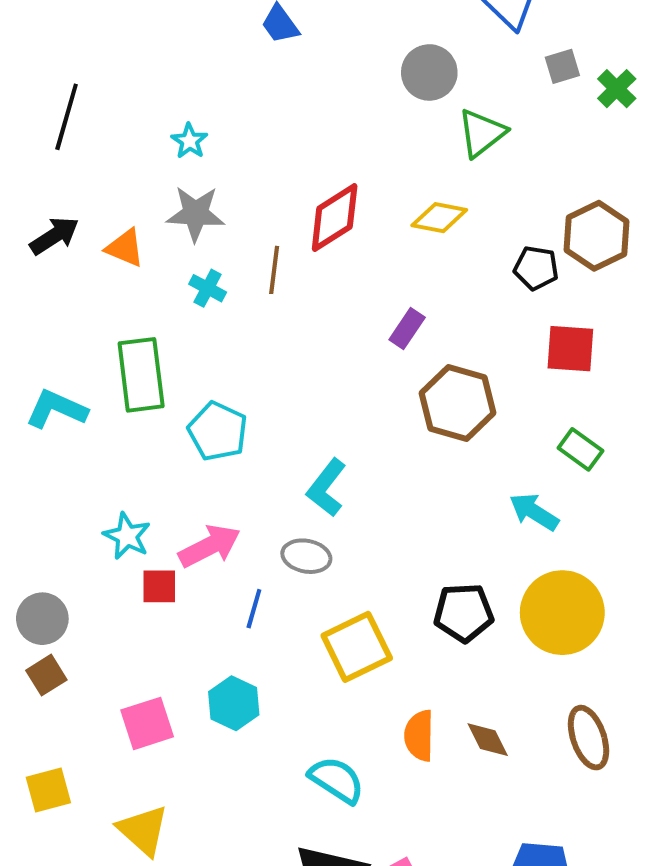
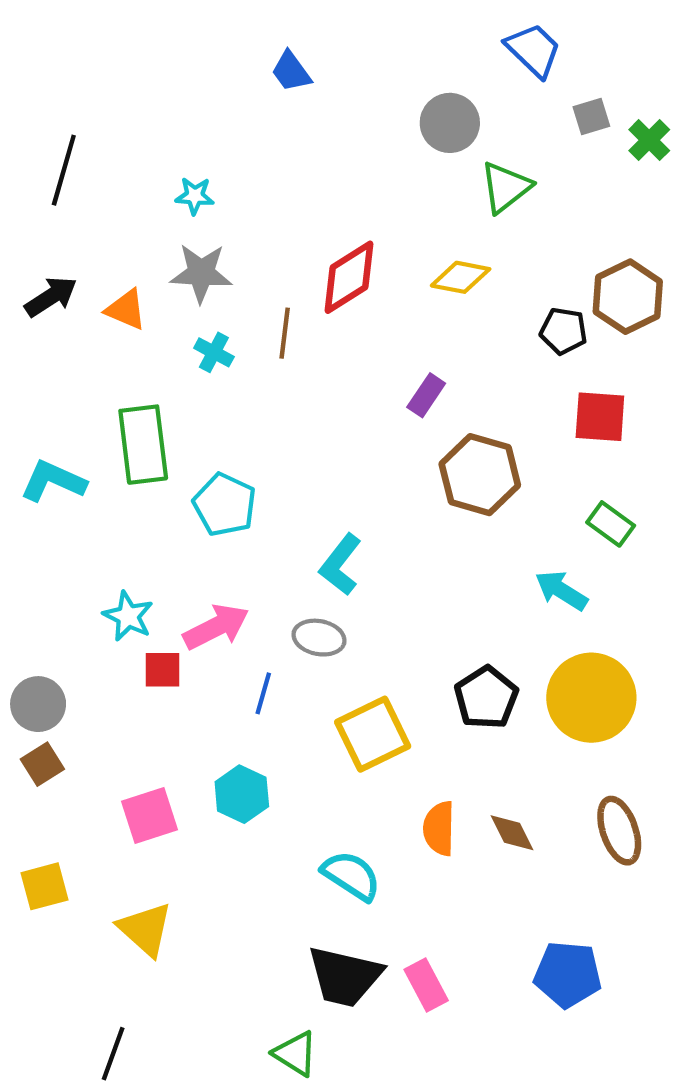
cyan star: (189, 141) -> (195, 196), turned -30
black pentagon: (464, 613) -> (486, 698), turned -30

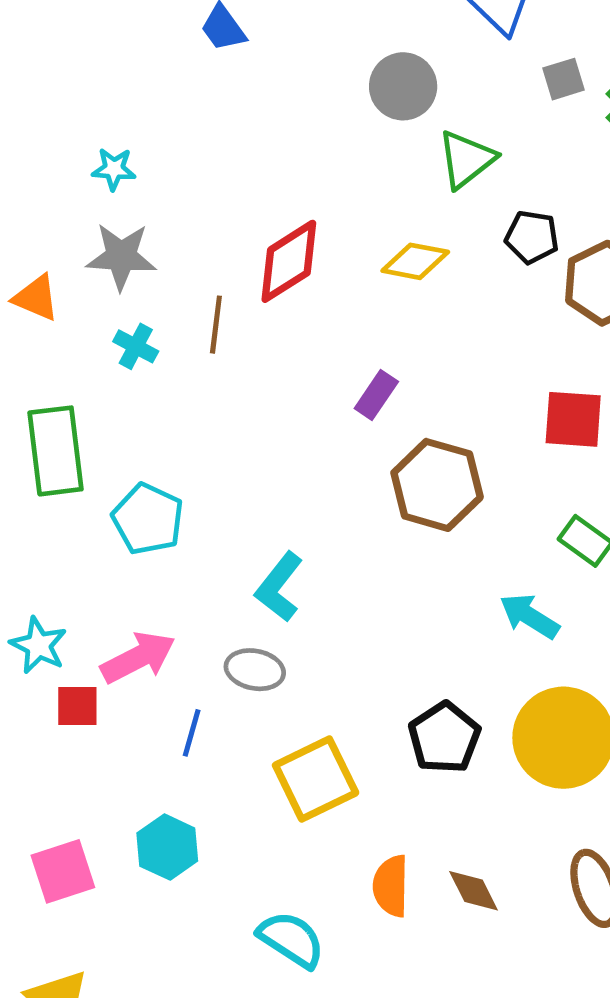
black pentagon: (563, 331) -> (532, 237), moved

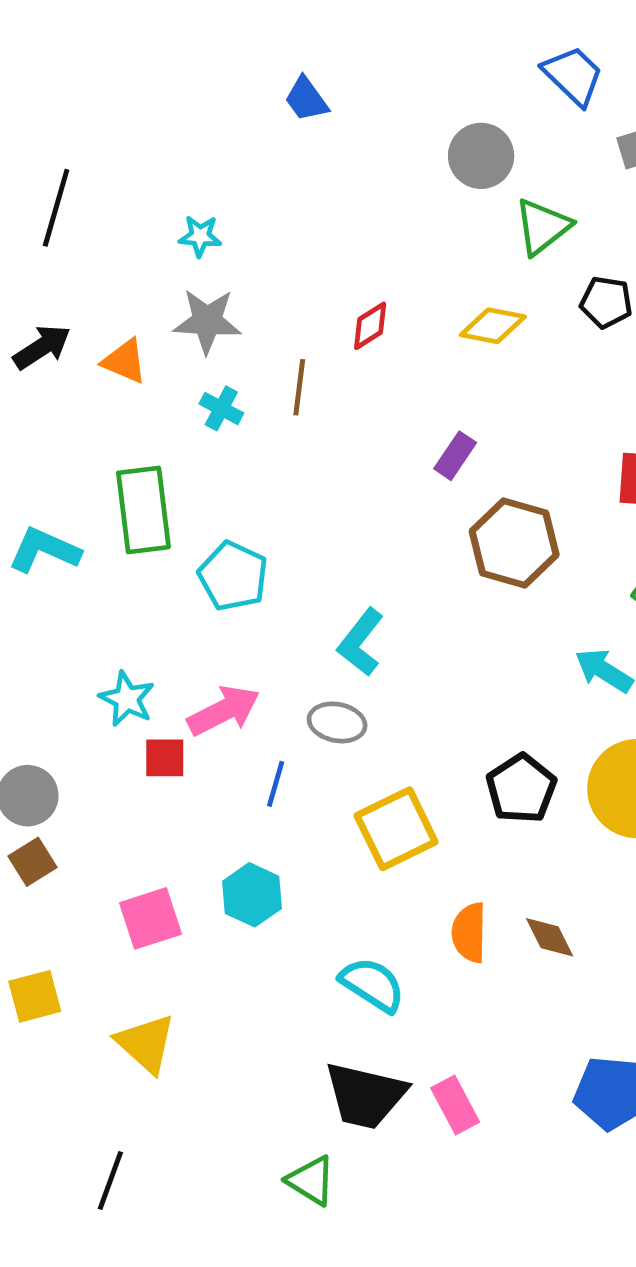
red diamond: (289, 261) -> (370, 326), size x0.6

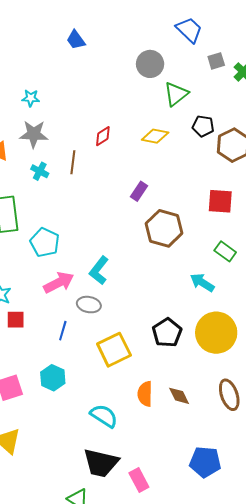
pink arrow: (224, 711) -> (59, 283), moved
pink rectangle: (455, 1105) -> (139, 480), moved

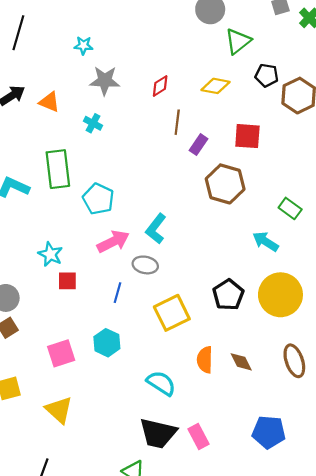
gray star: (34, 134) -> (105, 81), moved
brown line: (73, 162) -> (177, 122), moved
red square: (220, 201) -> (247, 136), moved
pink rectangle: (139, 480) -> (198, 436), moved

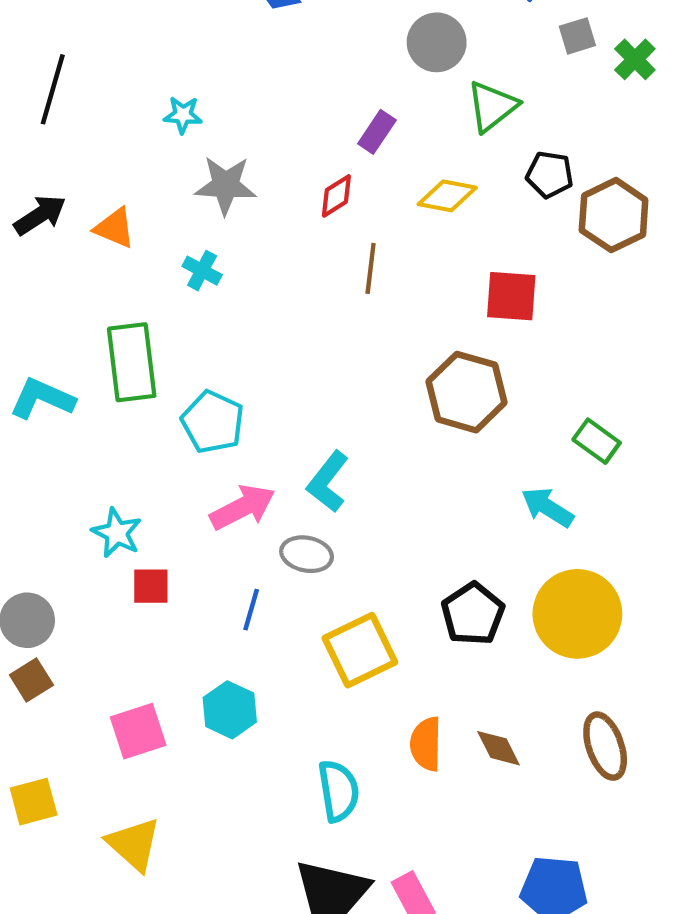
purple rectangle: (198, 145) -> (377, 132), moved
cyan semicircle: (161, 383) -> (339, 791), turned 48

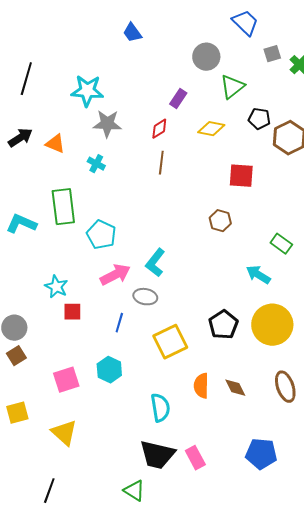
cyan star: (183, 115) -> (87, 91), size x1.8
brown line: (371, 268) -> (161, 163), moved
brown hexagon: (466, 392) -> (220, 221), size x0.6

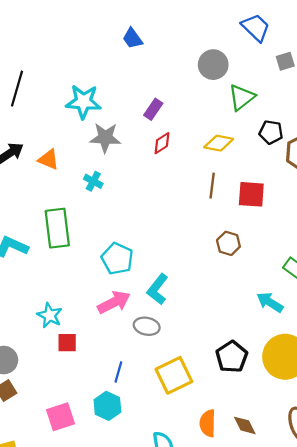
purple rectangle: (178, 99) -> (153, 109), moved
brown line: (161, 163) -> (212, 186), moved
cyan pentagon: (101, 235) -> (117, 259), moved
blue line: (119, 323) -> (118, 372), moved

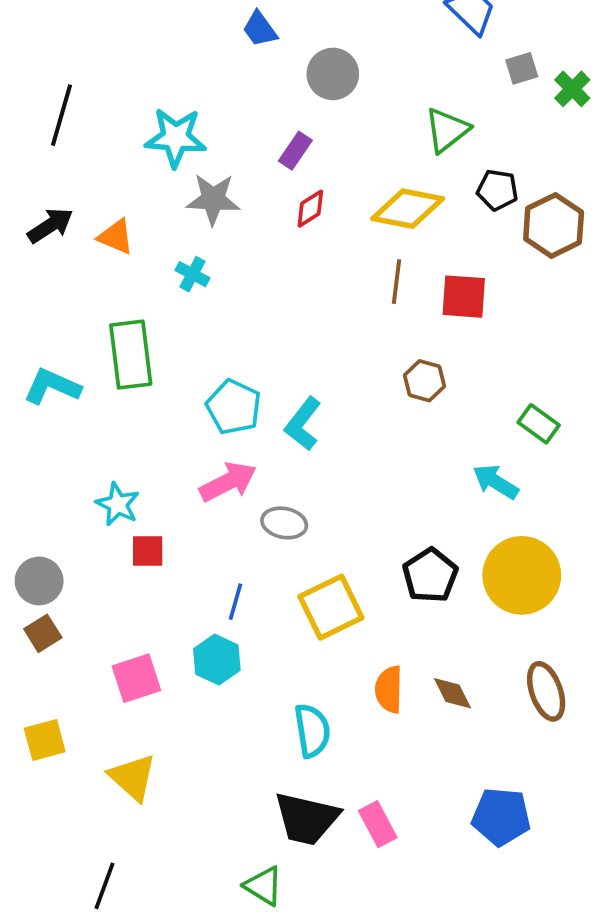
gray circle: (213, 65) -> (333, 74), moved
yellow diamond: (219, 143) -> (408, 209), size x1.4
cyan L-shape: (158, 289) -> (303, 424), moved

